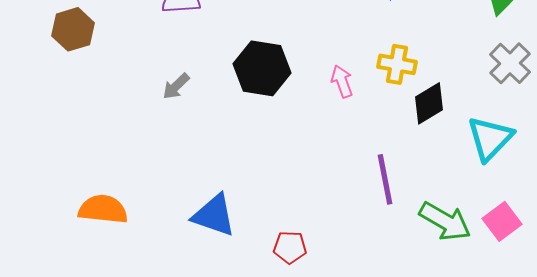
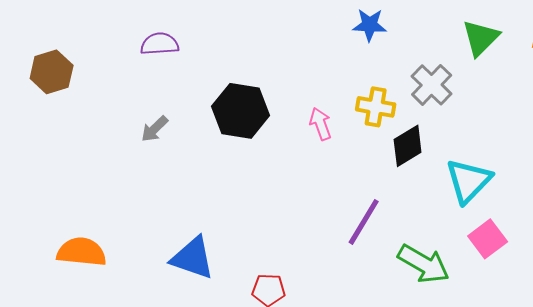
gray cross: (510, 63) -> (432, 85), moved
purple line: (385, 179) -> (364, 222), turned 42
pink square: (502, 221) -> (488, 239), moved

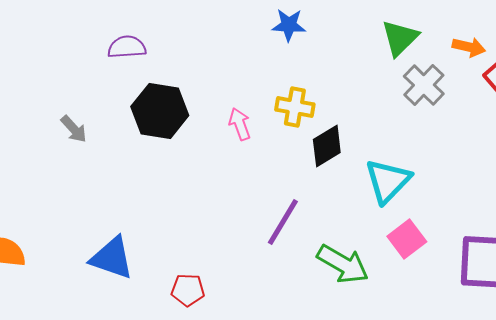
purple semicircle: (160, 44) -> (127, 47), moved
gray cross: (432, 85) -> (424, 85), moved
gray arrow: (155, 129) -> (74, 129), turned -88

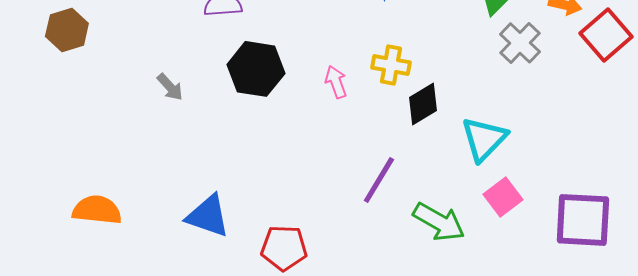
red pentagon: (188, 290) -> (284, 248), size x1.4

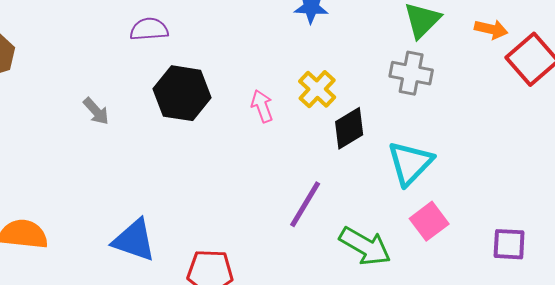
gray cross: (520, 43) -> (411, 73), moved, turned -33
yellow cross: (391, 65) -> (317, 89), turned 33
purple square: (583, 220) -> (509, 244), size x0.6

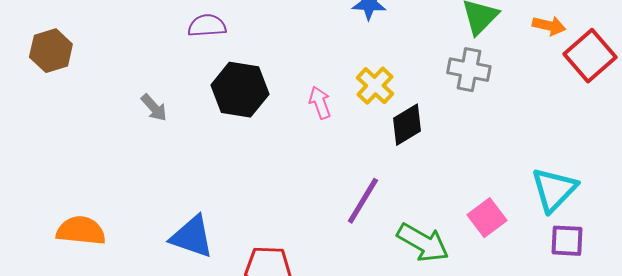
cyan triangle: (410, 163) -> (554, 190), moved

